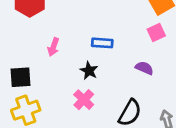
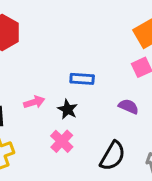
pink arrow: (53, 47) -> (34, 102), moved, turned -126

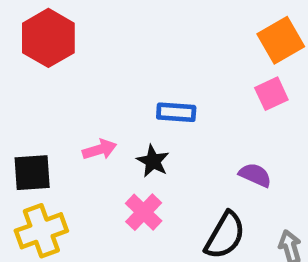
purple semicircle: (129, 106) -> (255, 175), moved

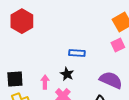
pink arrow: (99, 149) -> (45, 82), moved, turned -72
purple semicircle: (255, 175) -> (111, 80), size x1.6

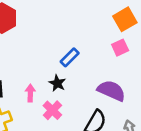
blue rectangle: (77, 53) -> (70, 57), turned -49

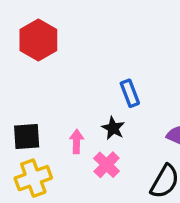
blue rectangle: (70, 57) -> (130, 93), turned -66

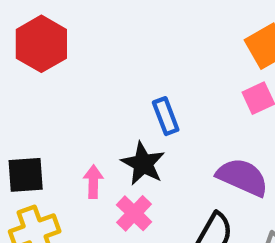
black star: (113, 128) -> (143, 164), size x1.4

